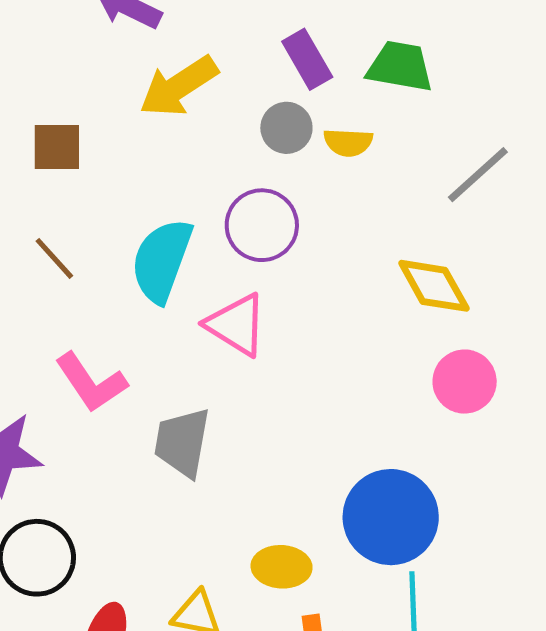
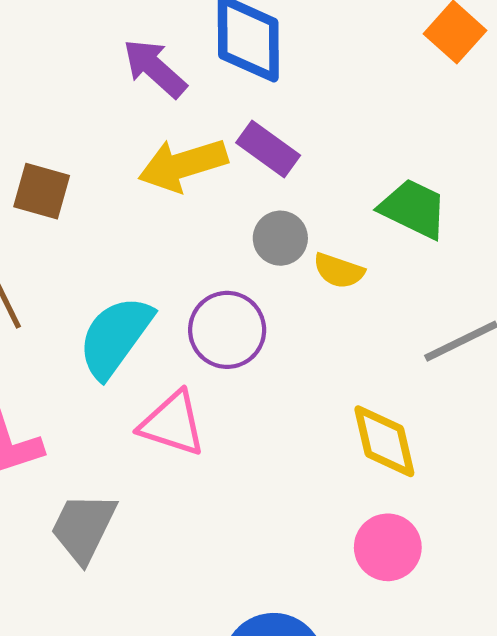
purple rectangle: (307, 59) -> (268, 149), moved, turned -40
pink triangle: (236, 325) -> (173, 424), turned -30

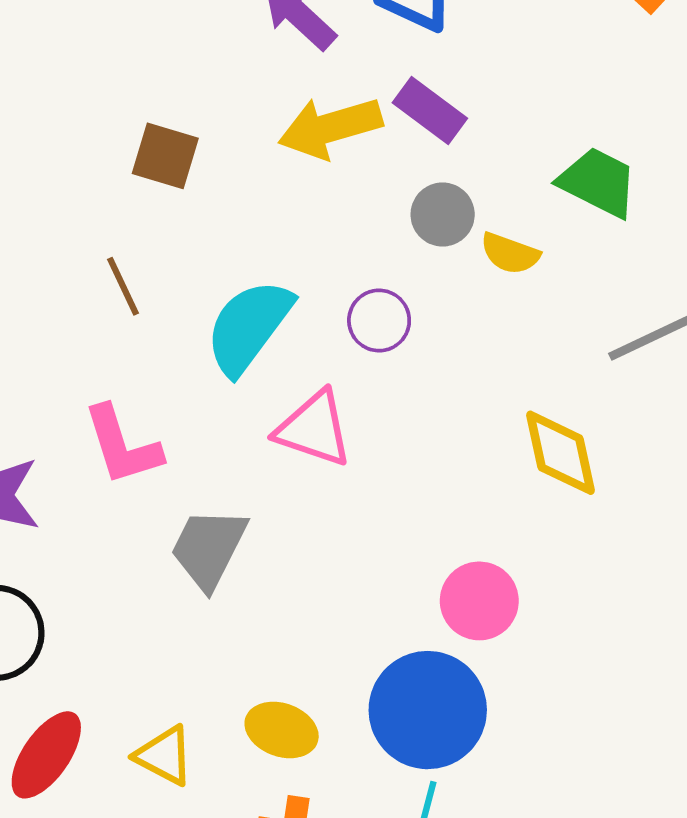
purple circle: (227, 330) -> (379, 321), size x0.7
pink circle: (388, 547) -> (479, 601), moved

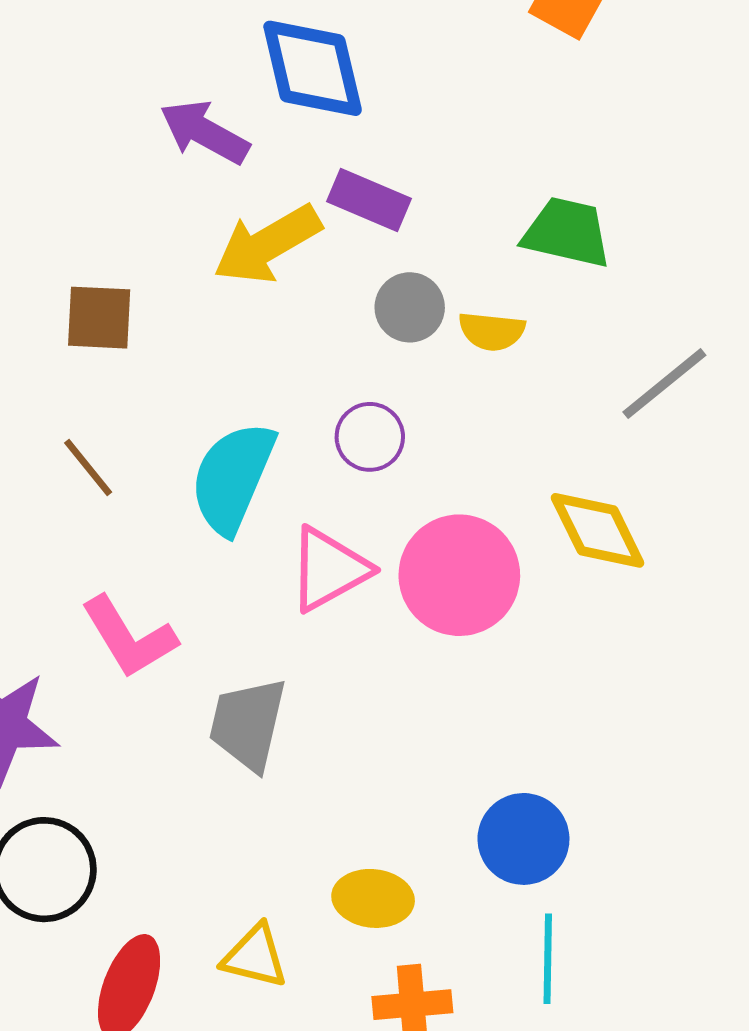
pink triangle: (314, 429) -> (329, 569), turned -34
pink circle: (479, 601) -> (459, 575), moved, size x1.4
blue circle: (428, 710) -> (523, 839), size x0.7

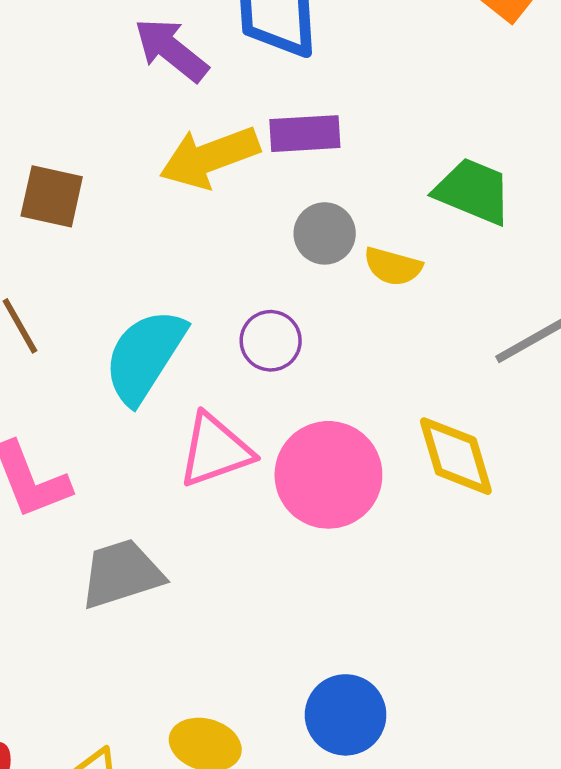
purple rectangle: (369, 200) -> (305, 134), turned -36
gray trapezoid: (248, 724) -> (122, 574), turned 50

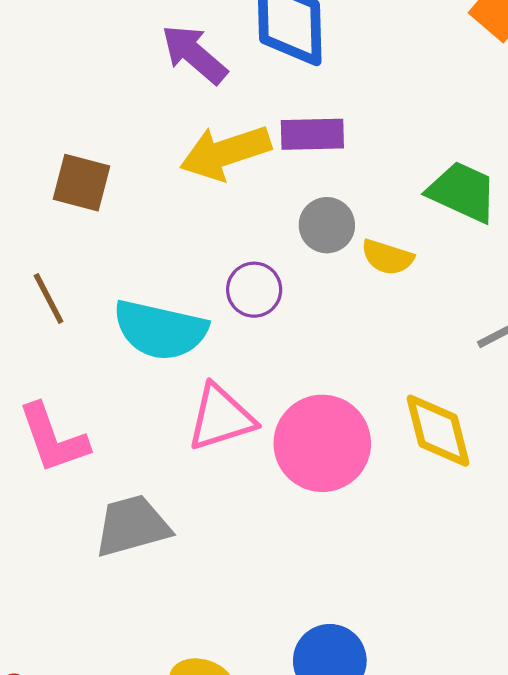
purple circle: (271, 341) -> (254, 290), moved
cyan semicircle: (145, 356) -> (160, 330), turned -112

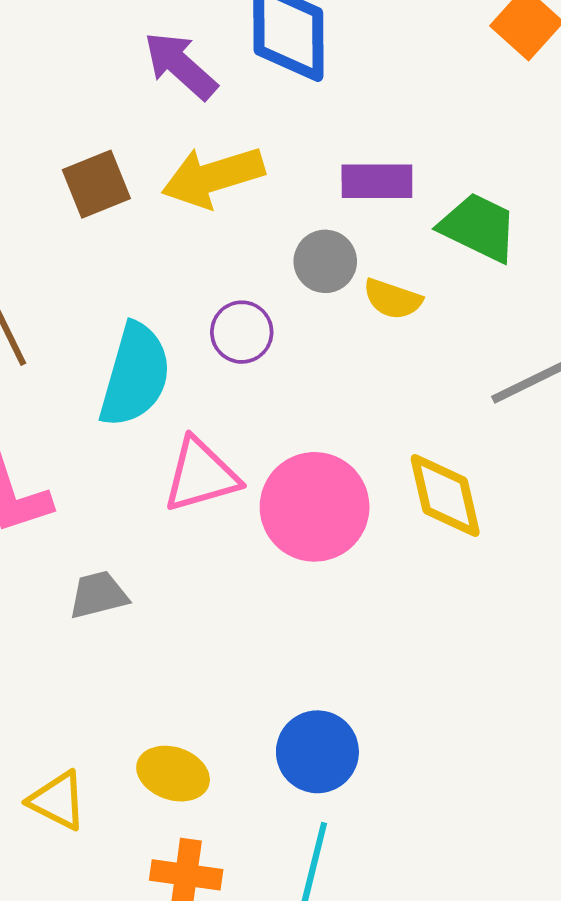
purple rectangle: (312, 134) -> (377, 181), moved
brown square: (82, 183) -> (96, 184), moved, turned -38
cyan semicircle: (160, 330) -> (135, 375), turned -88
gray trapezoid: (132, 526) -> (98, 595), size x0.7

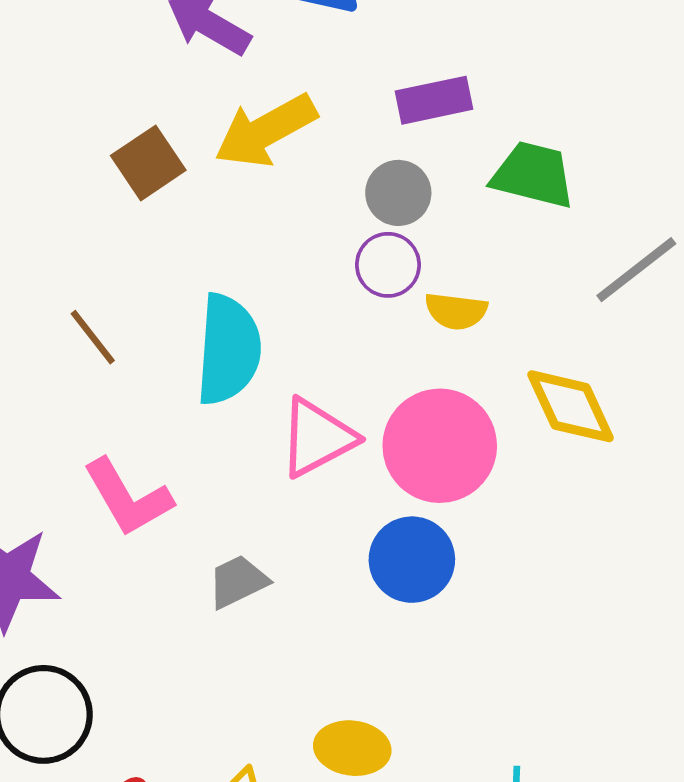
green trapezoid: (479, 227) -> (533, 175), moved
yellow semicircle: (393, 299) -> (456, 311), moved
purple circle: (242, 332) -> (388, 265), moved
blue circle: (317, 752) -> (412, 560), moved

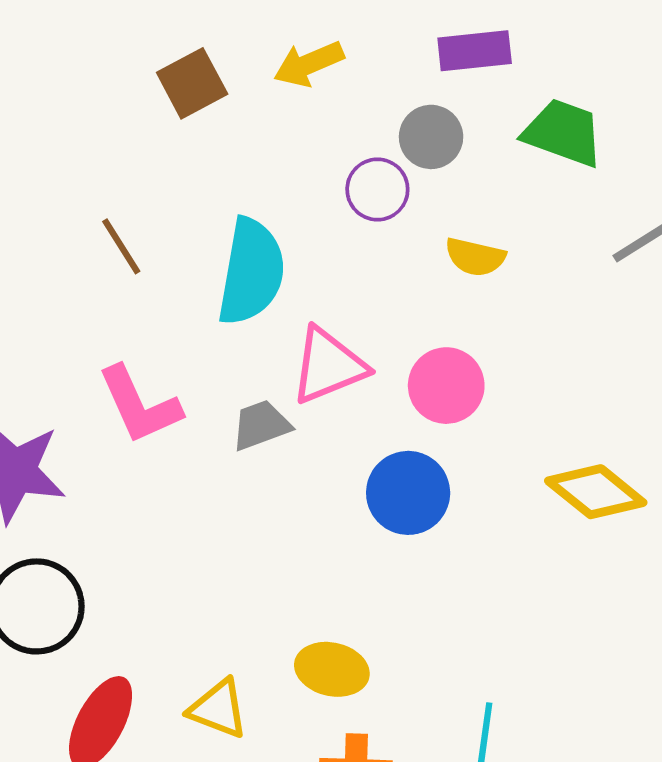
yellow arrow: (266, 131) -> (309, 64), size x0.7
purple circle: (388, 265) -> (377, 189), moved
yellow diamond: (571, 406) -> (596, 492), moved, turned -32
pink circle: (440, 446) -> (446, 386), size x0.7
gray trapezoid: (238, 582) -> (261, 425), moved

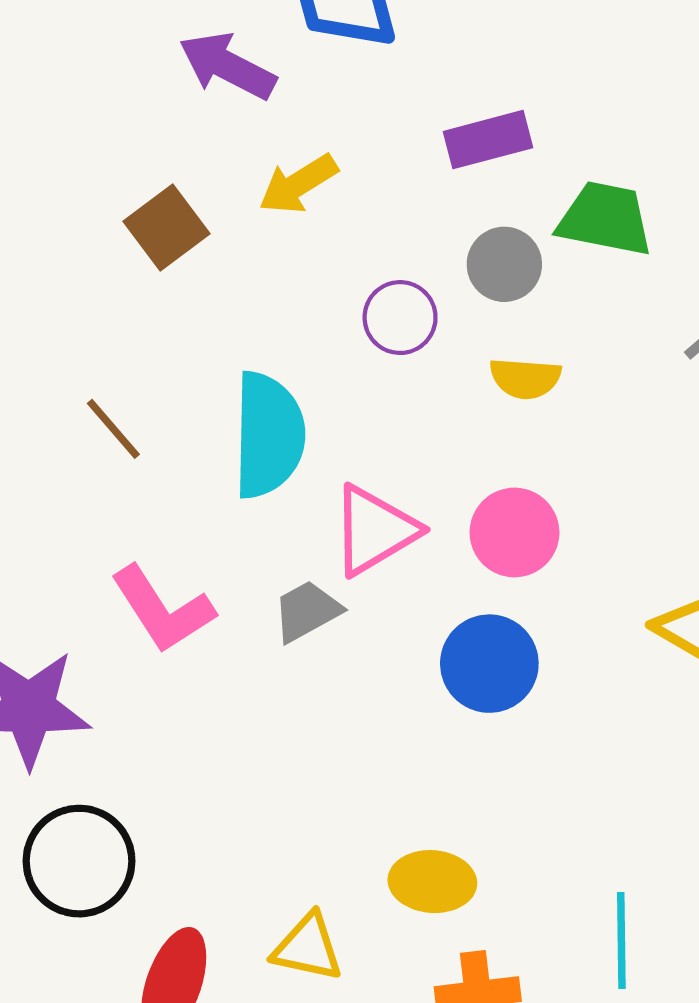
gray circle: (431, 137) -> (504, 264), moved

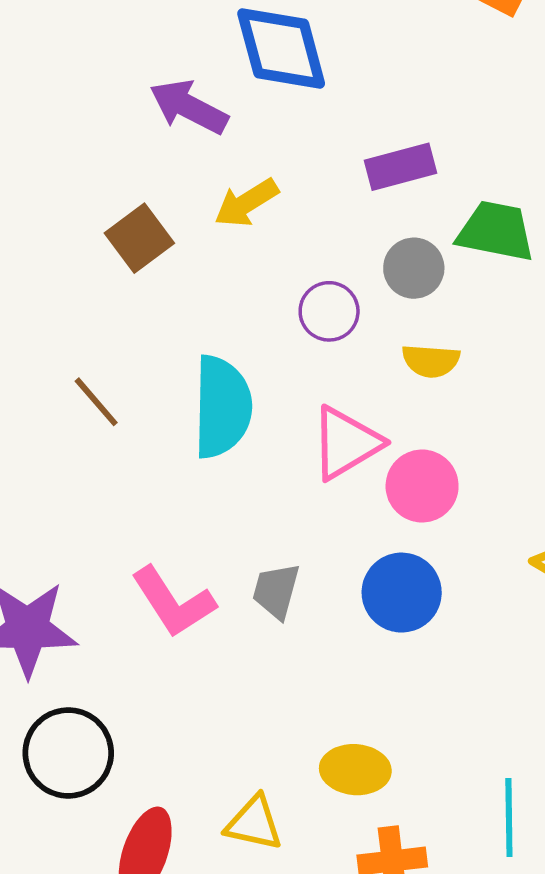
pink triangle: (374, 530) -> (346, 443), moved
pink L-shape: (163, 609) -> (173, 602), moved
gray trapezoid: (307, 611) -> (276, 591), moved, turned -46

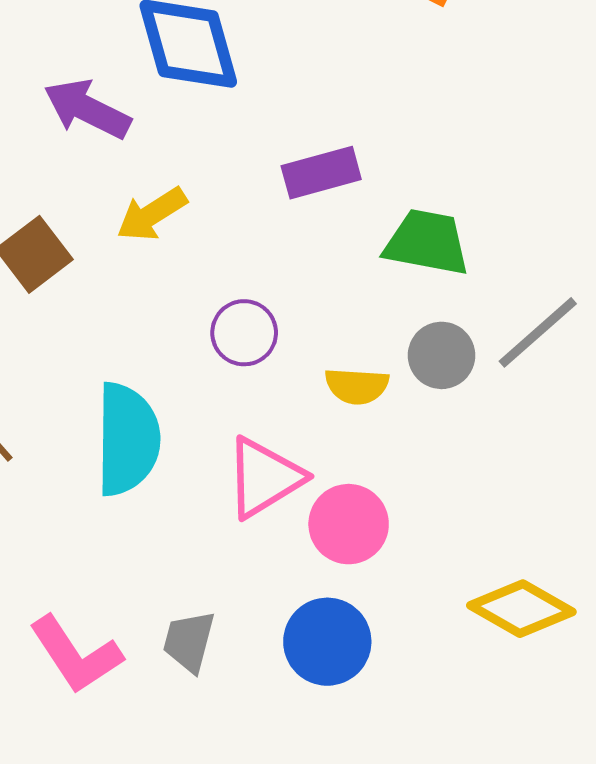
gray circle: (414, 268) -> (442, 355), moved

